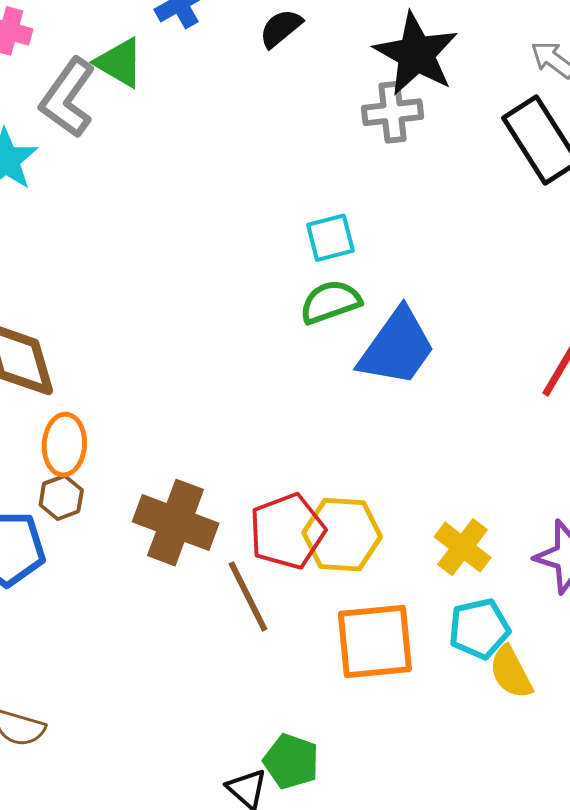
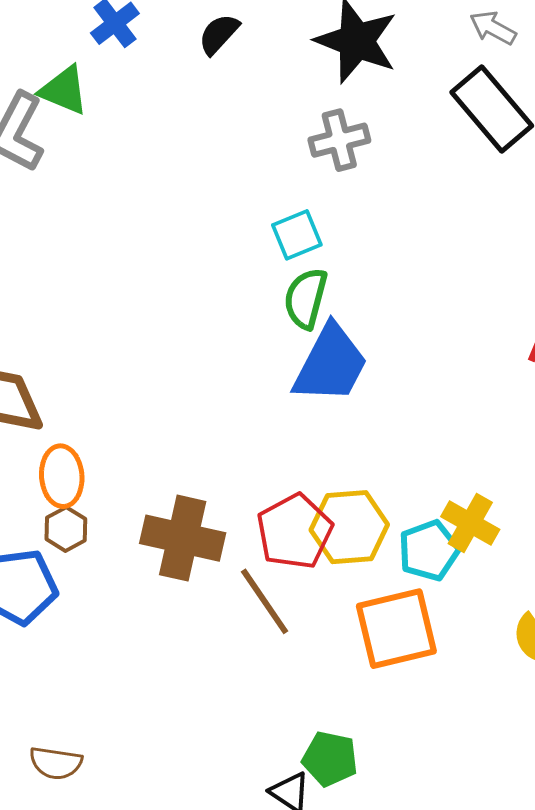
gray cross: (392, 112) -> (339, 140), moved
green semicircle: (330, 302) -> (306, 298), turned -48
blue trapezoid: (397, 347) -> (331, 364), moved
cyan pentagon: (479, 629) -> (429, 551), moved

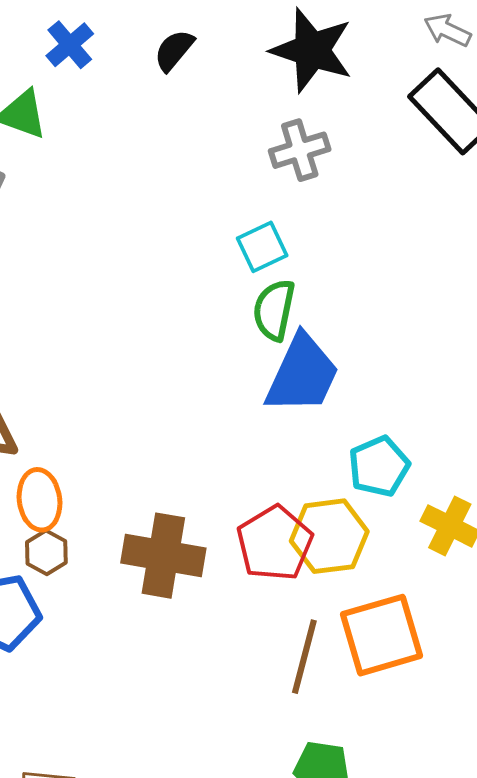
cyan pentagon: (429, 551) -> (379, 466), moved
brown line: (265, 601) -> (304, 657), moved, turned 52

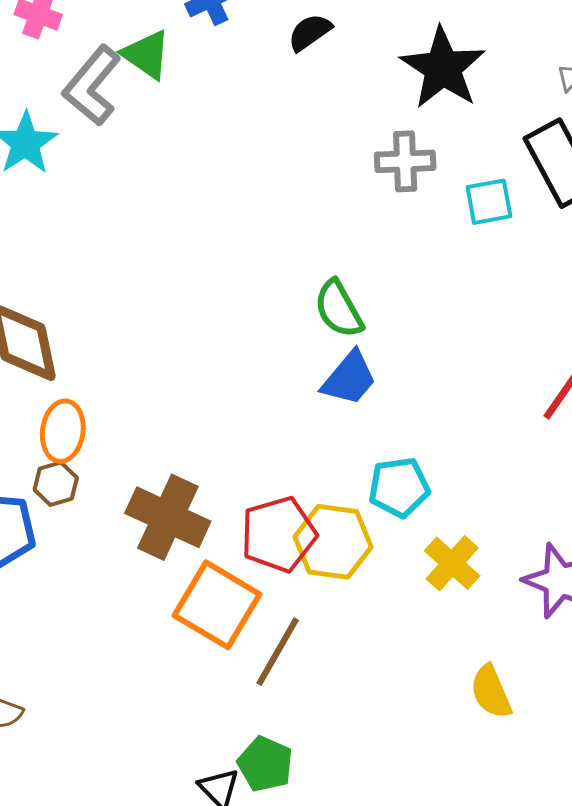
cyan square: (262, 247) -> (489, 202), moved
green semicircle: (274, 310) -> (339, 309), turned -56
blue trapezoid: (302, 374) -> (349, 378), size x0.7
orange square: (381, 635) -> (217, 605), moved, turned 32

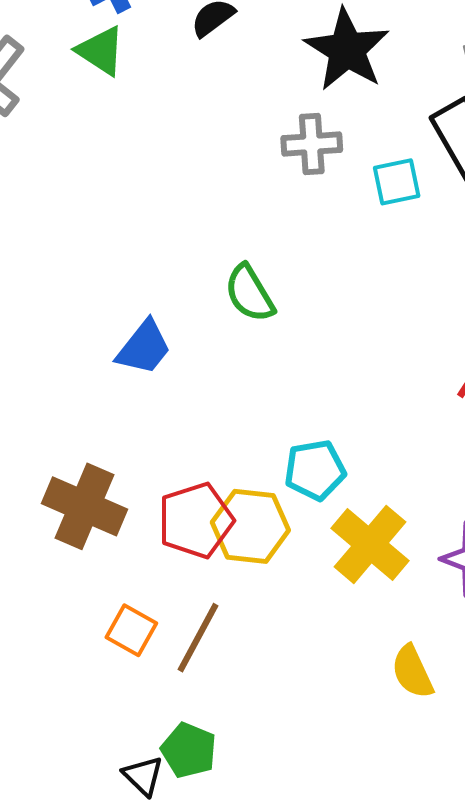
green triangle: (146, 55) -> (101, 51), moved
blue trapezoid: (349, 378) -> (144, 348), moved
yellow cross: (452, 563) -> (370, 544), size x1.4
orange square: (217, 605) -> (131, 630), moved, size x0.6

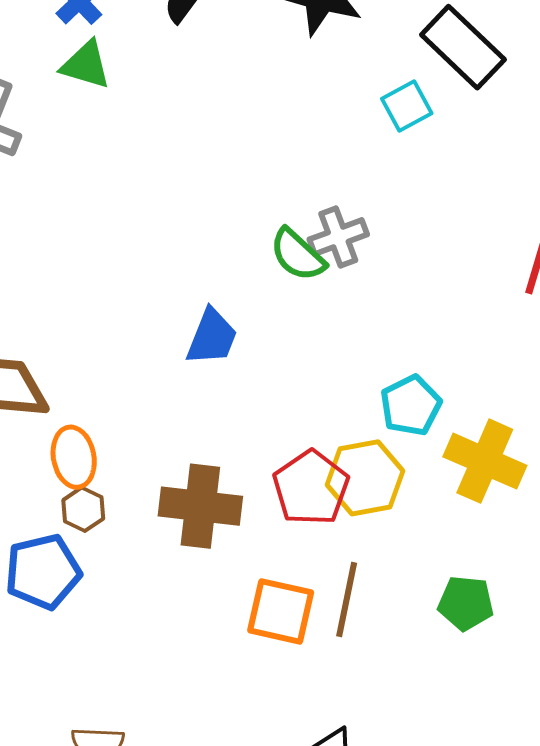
gray cross: (312, 144) -> (338, 237), moved
orange square: (131, 630) -> (281, 611), size x1.4
green pentagon: (189, 750) -> (466, 603), moved

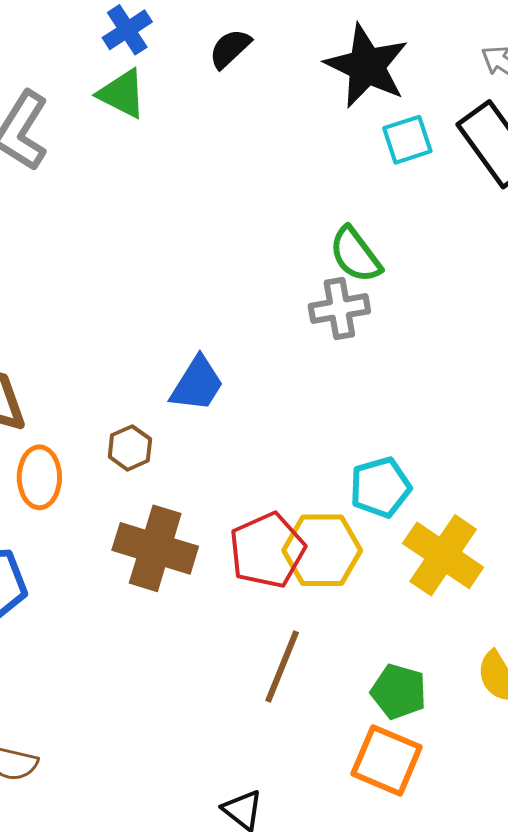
cyan square: (407, 106) -> (407, 140), moved
green semicircle: (298, 255) -> (355, 255), moved
brown hexagon: (83, 509) -> (130, 448), moved
orange square: (281, 611) -> (387, 760), moved

